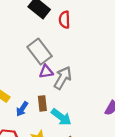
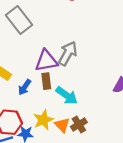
gray rectangle: (40, 52) -> (19, 20), moved
purple triangle: (46, 72) -> (46, 61), moved, size x1.5

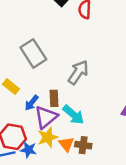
gray rectangle: (19, 20) -> (33, 53), moved
purple triangle: (46, 61) -> (46, 117), moved, turned -35
brown cross: (79, 124) -> (83, 145), turned 35

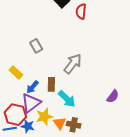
gray rectangle: (33, 53) -> (36, 46), size x0.6
purple triangle: (46, 117) -> (31, 103), moved

